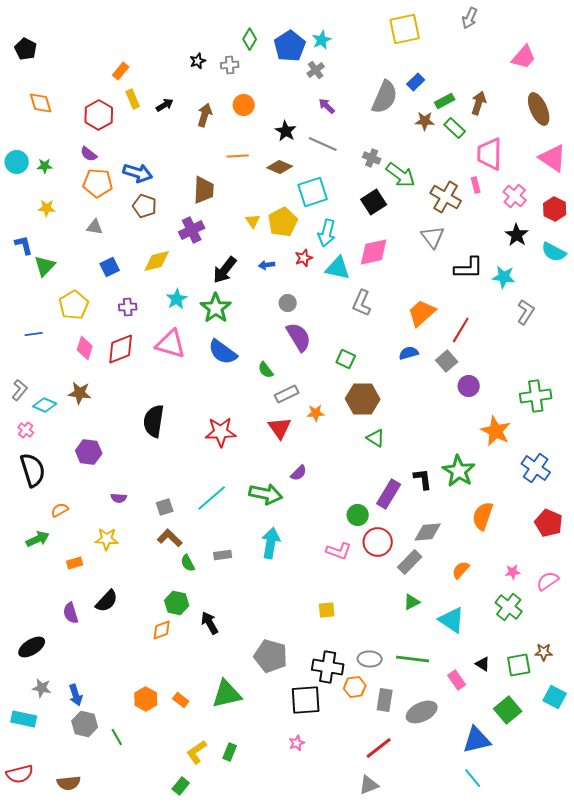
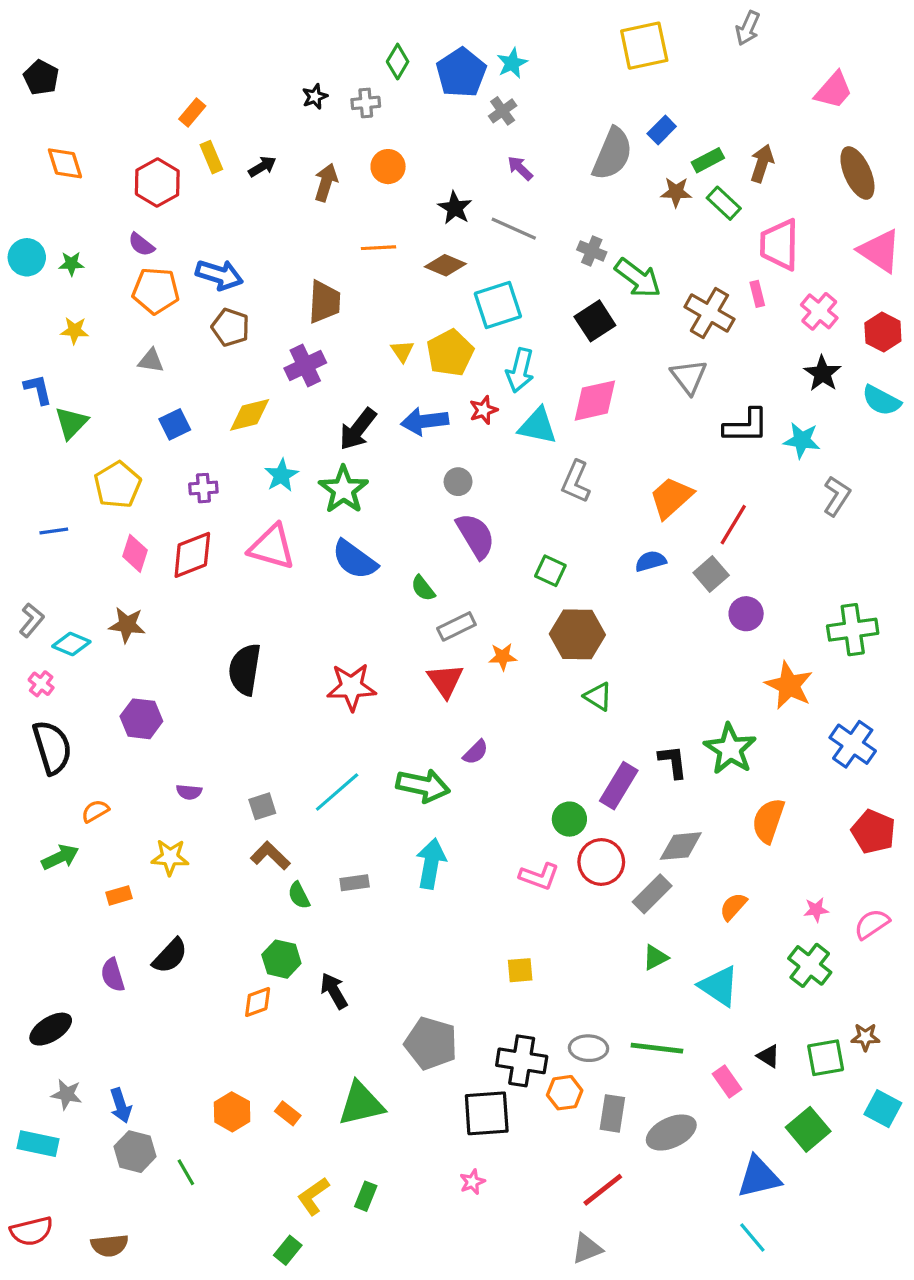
blue arrow: (267, 265) -> (425, 421), size x1.8

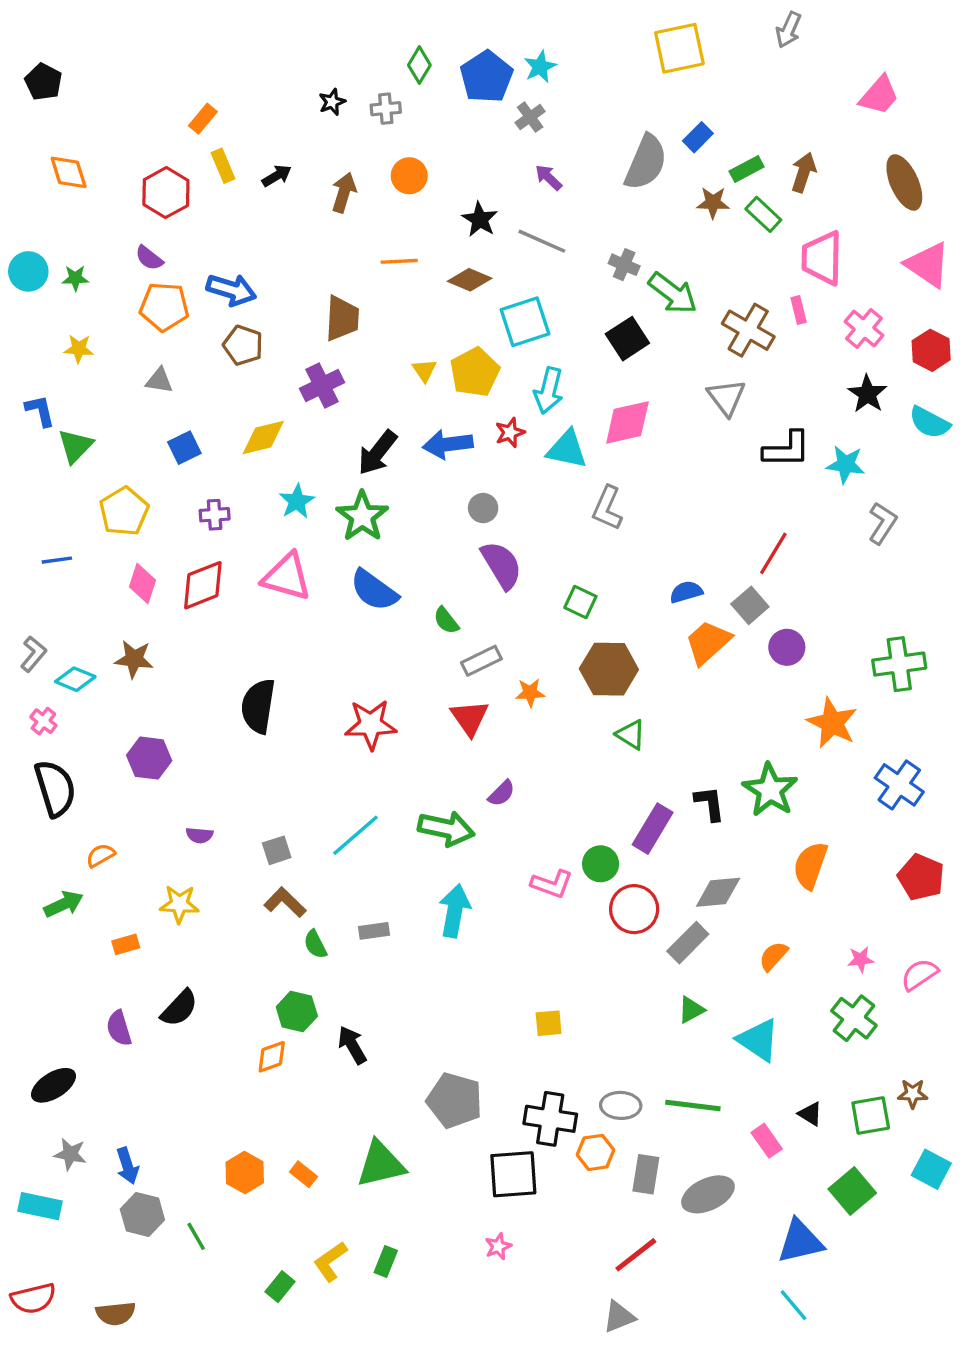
orange trapezoid: (671, 498) -> (708, 642), moved
pink L-shape: (539, 876) -> (552, 884), moved
green rectangle: (288, 1250) -> (280, 1287), moved

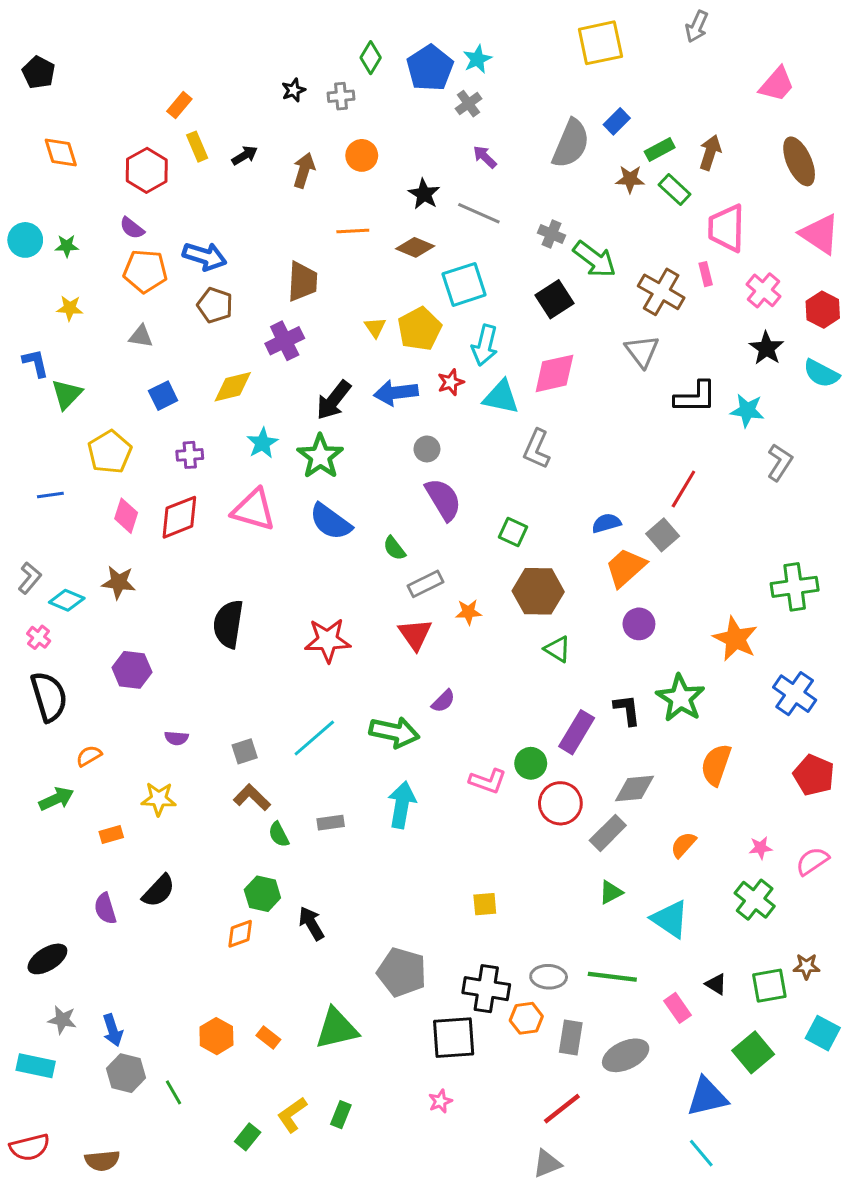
purple circle: (787, 647) -> (639, 624), moved

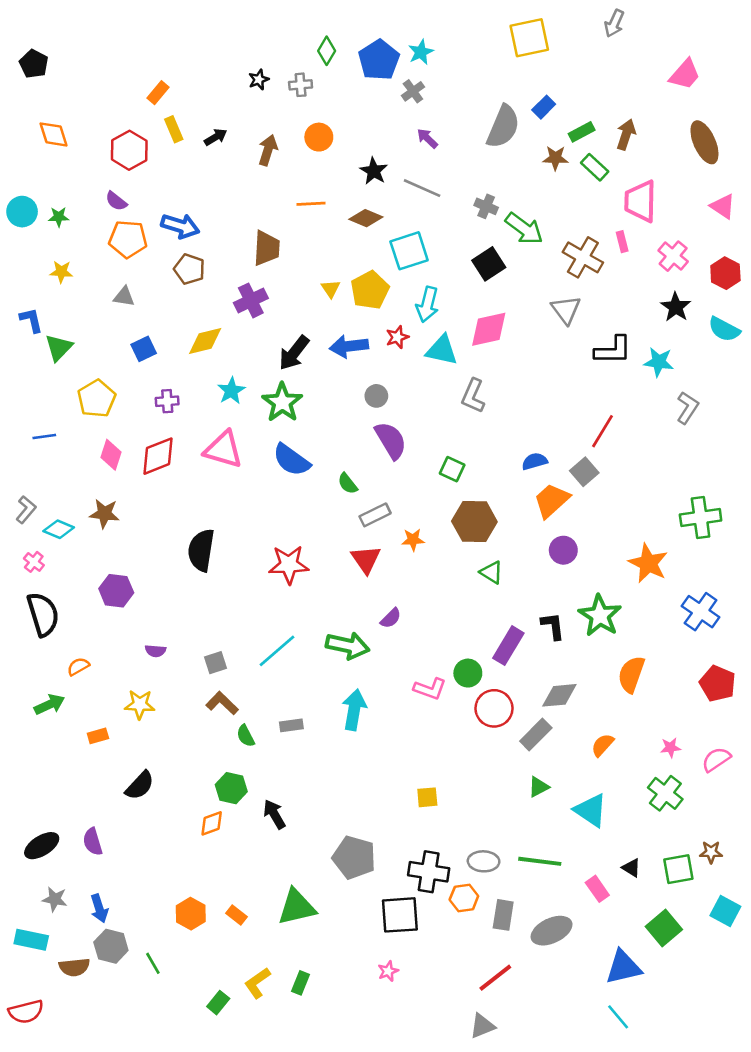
pink triangle: (820, 234) -> (723, 206), size x0.7
purple semicircle: (105, 909) -> (93, 842), moved
brown semicircle: (102, 1161) -> (74, 967), moved

